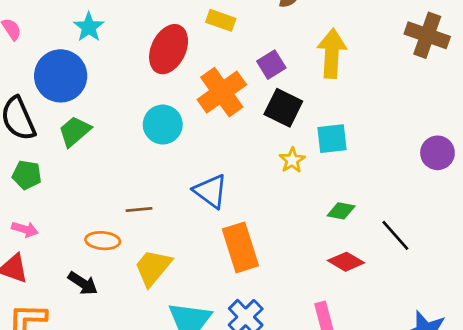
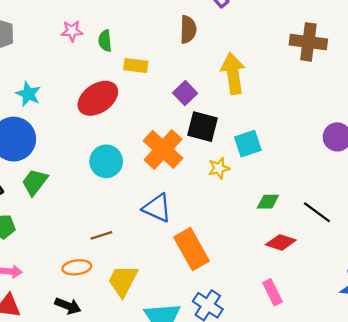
red ellipse: (169, 49) -> (98, 98), turned 42
orange cross: (222, 92) -> (163, 149), moved
yellow star: (292, 160) -> (219, 168), turned 30

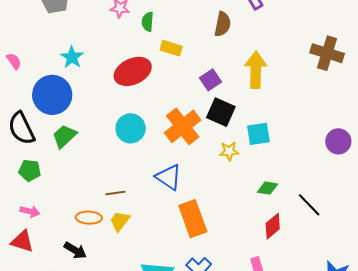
red diamond: (281, 242) -> (273, 226), turned -68
yellow trapezoid: (123, 281) -> (120, 221), moved, size x0.7

